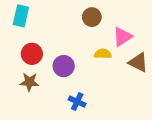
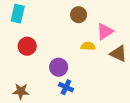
purple circle: (64, 66) -> (59, 67), moved
brown star: (29, 82) -> (21, 91), moved

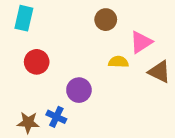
blue cross: (66, 87) -> (56, 117), moved

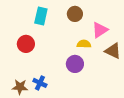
cyan rectangle: (24, 18) -> (41, 16), moved
purple circle: (79, 90) -> (75, 64), moved

